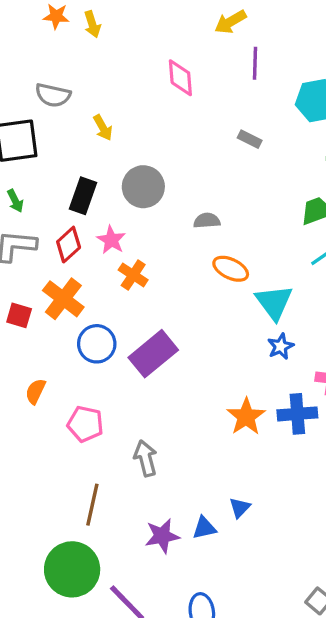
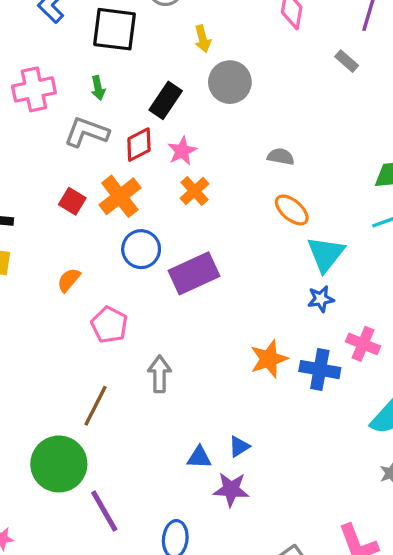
gray rectangle: (250, 139) -> (347, 61), moved
gray circle: (143, 187) -> (230, 82), moved
purple star: (162, 536) -> (231, 489), moved

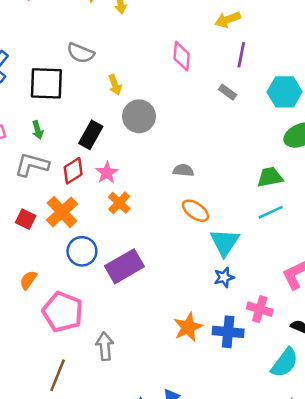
pink pentagon: (109, 325) -> (63, 312), size x1.4

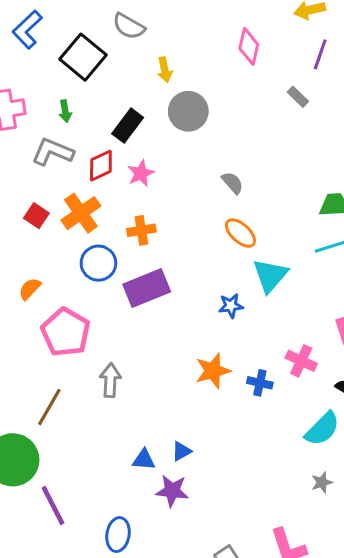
black square: (46, 83) -> (83, 57), turned 30
gray semicircle: (183, 170) -> (232, 183), turned 36
orange cross: (119, 203) -> (141, 230), moved, turned 30
blue star: (224, 277) -> (231, 306), moved
blue cross: (228, 332) -> (260, 383), size x0.7

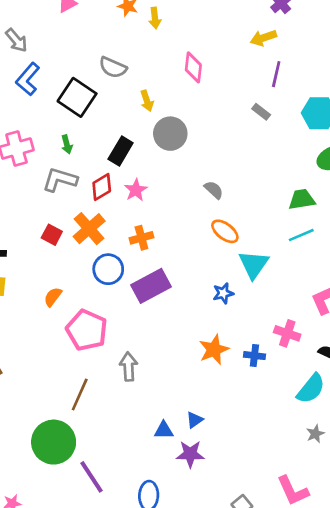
pink diamond: (249, 46) -> (193, 67), moved

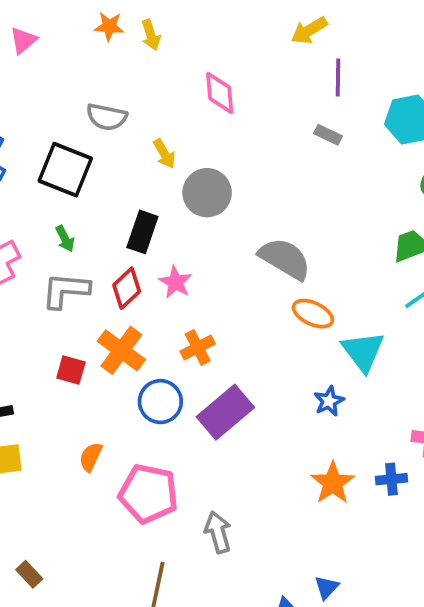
gray semicircle: (214, 190) -> (285, 259), size x1.8

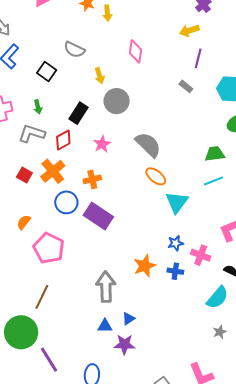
black square: (65, 170) -> (47, 71), size x0.7
pink star: (176, 282) -> (102, 144), moved
blue star: (329, 401) -> (176, 243), moved
purple rectangle: (225, 412) -> (98, 216), turned 60
gray arrow: (218, 532) -> (106, 287), moved, size x1.4

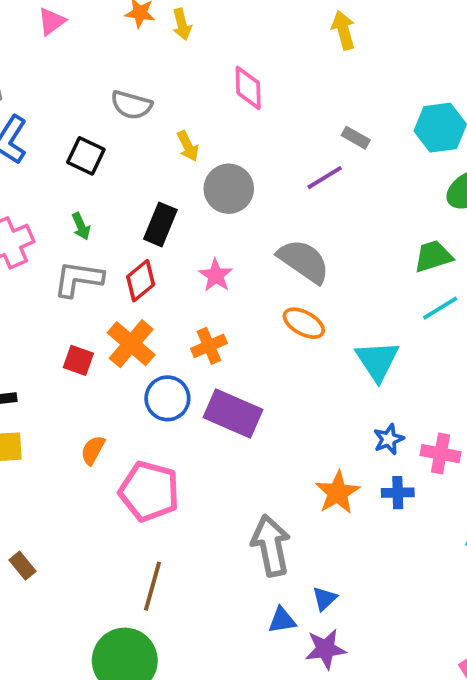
yellow arrow: (189, 31) -> (343, 30), turned 102
purple line: (198, 58) -> (325, 178), moved, turned 54
orange ellipse: (156, 176) -> (304, 323), moved

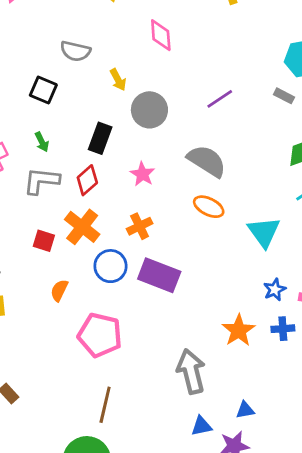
gray rectangle: (356, 138) -> (284, 96), moved
orange semicircle: (93, 450) -> (59, 290), moved
blue triangle: (324, 599) -> (245, 410), moved, turned 36

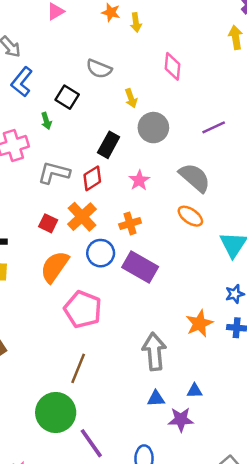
green arrow: (42, 142) -> (46, 121), moved
orange semicircle: (59, 290) -> (55, 267), size x1.8

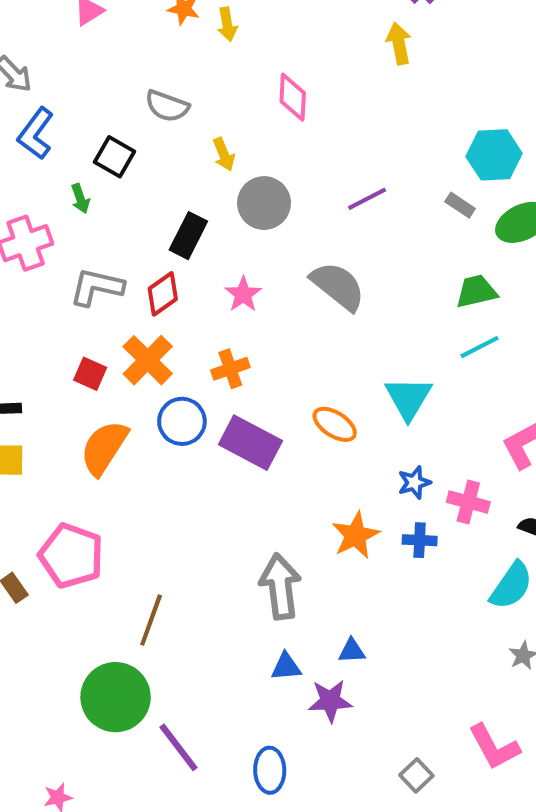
orange ellipse: (190, 216) -> (335, 424), moved
pink pentagon: (83, 309) -> (71, 556), moved

